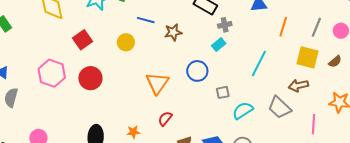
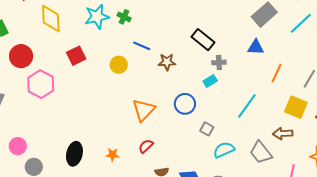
red circle: (90, 78) -> (21, 56), moved
gray square: (223, 92) -> (207, 129), turned 32

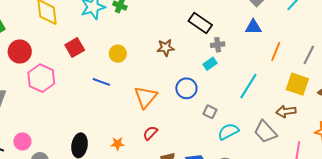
blue line: (142, 46) -> (101, 82), moved

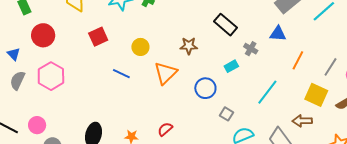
gray cross: (218, 45) -> (251, 49), moved, turned 32
pink hexagon: (41, 78) -> (51, 76), moved
orange triangle: (146, 97) -> (166, 73), moved

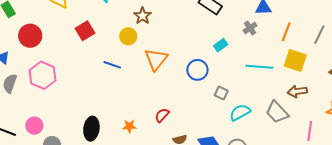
brown star: (189, 46) -> (143, 16), moved, turned -30
gray cross: (251, 49) -> (250, 28), moved, turned 32
cyan line: (267, 92) -> (259, 67), turned 64
yellow square: (316, 95) -> (295, 60), moved

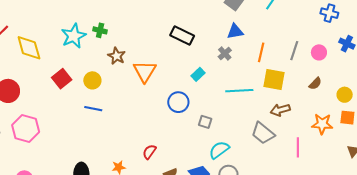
yellow circle: (128, 36) -> (92, 80), moved
orange triangle: (156, 59) -> (145, 71), moved
cyan semicircle: (240, 112) -> (219, 150), moved

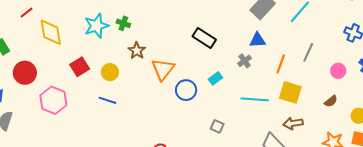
gray line: (294, 51) -> (308, 52), moved
blue circle: (178, 102) -> (186, 90), moved
pink hexagon: (26, 129) -> (53, 100), moved

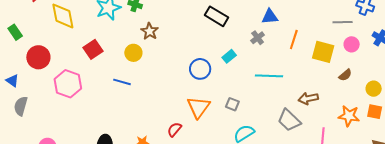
gray line: (308, 52) -> (343, 22), moved, turned 66
orange triangle: (163, 69) -> (199, 107), moved
yellow circle: (110, 72) -> (133, 53), moved
yellow square: (290, 92) -> (323, 52), moved

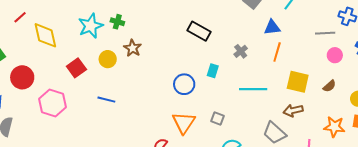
blue triangle: (270, 17) -> (272, 27), moved
yellow square: (323, 52) -> (298, 82), moved
yellow circle: (133, 53) -> (108, 59), moved
cyan rectangle: (229, 56) -> (213, 71), turned -32

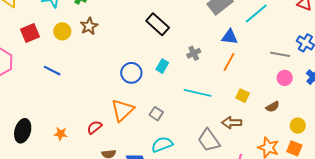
yellow square: (298, 82) -> (243, 96), size x0.6

